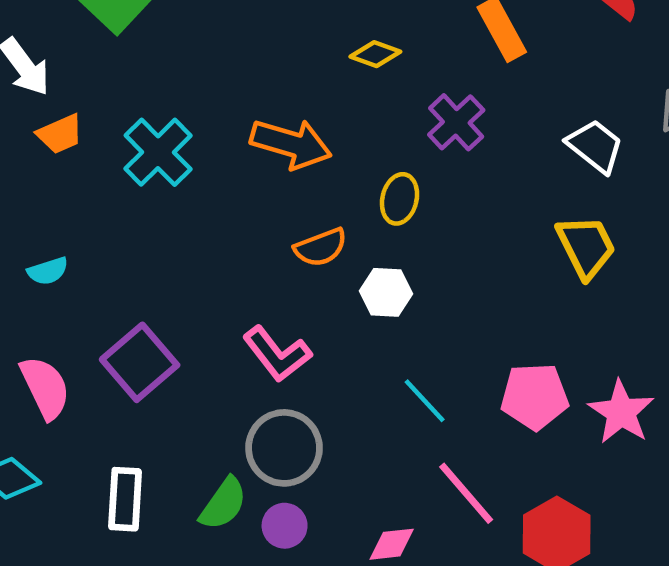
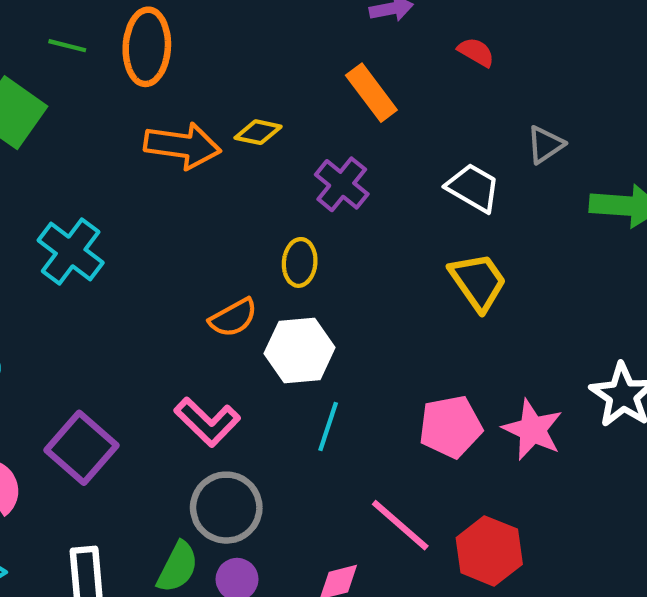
orange arrow: (291, 144) -> (182, 146), moved
white hexagon: (386, 292) -> (300, 350), size x1.4
cyan line: (425, 401) -> (328, 427), moved, turned 69

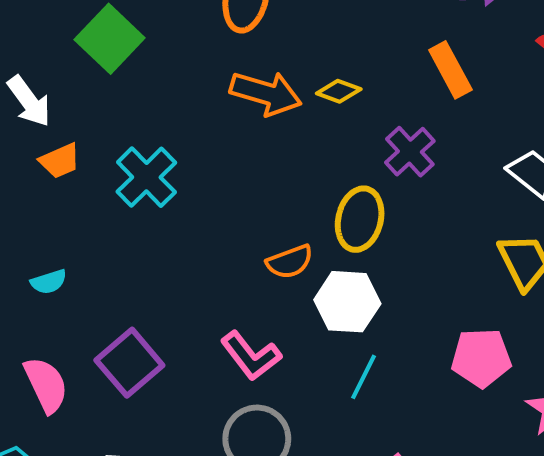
yellow ellipse: (300, 262) -> (360, 219), size x1.4
pink pentagon: (451, 427) -> (481, 358), moved

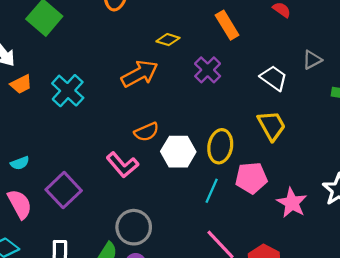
orange arrow: (266, 93) -> (140, 74), moved, turned -42
yellow ellipse: (360, 219) -> (220, 146), moved
cyan semicircle: (49, 282) -> (20, 163), moved
pink L-shape: (251, 356) -> (122, 165), moved
cyan line: (364, 377) -> (212, 191), moved

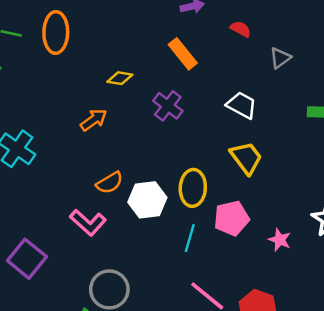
gray triangle: (312, 60) -> (280, 58), moved
orange arrow: (140, 74) -> (94, 120), size x0.7
pink star: (292, 203) -> (280, 240), size x0.7

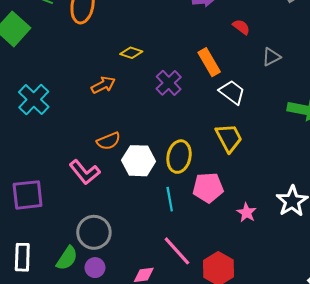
orange rectangle: (183, 54) -> (209, 62), moved
cyan line: (190, 238) -> (170, 199), turned -35
purple square: (27, 259) -> (28, 195), turned 36

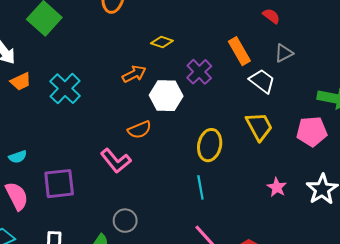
gray triangle: (271, 57) -> (284, 53), moved
white hexagon: (139, 161) -> (166, 96), moved
pink pentagon: (208, 188) -> (312, 131), moved
pink star: (246, 213) -> (277, 187), moved
gray circle: (94, 232) -> (125, 221), size x0.7

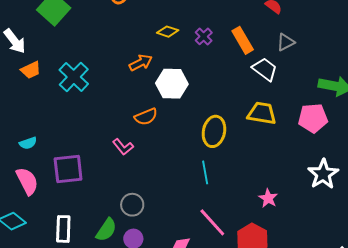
purple cross: (199, 72) -> (204, 36), moved, size x0.7
yellow trapezoid: (259, 126) -> (262, 113), turned -52
pink L-shape: (116, 161) -> (123, 147), size x0.7
pink star: (277, 187) -> (268, 198), moved

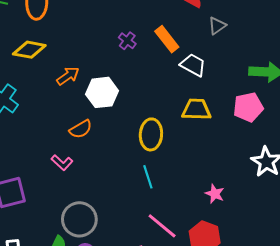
yellow diamond: (168, 32) -> (29, 50), moved, size x1.5
gray triangle: (286, 42) -> (217, 26), moved
gray circle: (132, 205) -> (79, 219), size x1.5

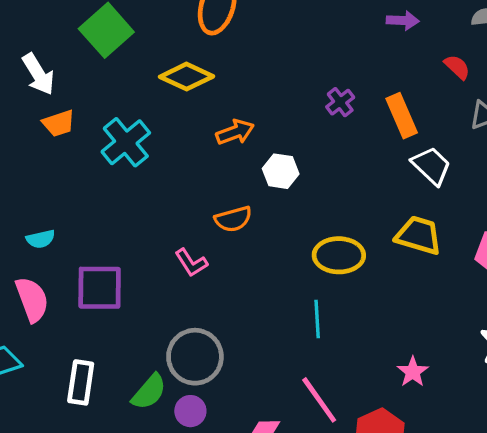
white hexagon: (102, 92) -> (281, 171), size x0.7
yellow ellipse: (151, 134) -> (339, 255), turned 72

